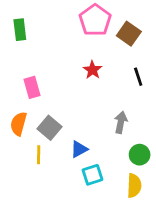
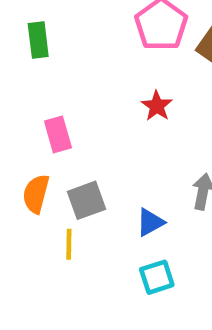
gray square: (49, 128) -> (86, 200), turned 30
blue triangle: (79, 149) -> (150, 222), moved

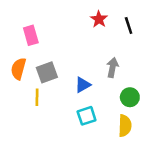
red star: (157, 106) -> (99, 19), moved

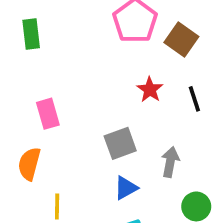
gray square: (47, 72) -> (120, 143), moved

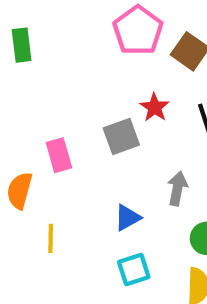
pink rectangle: (48, 114) -> (59, 155), moved
gray square: (120, 143) -> (121, 137), moved

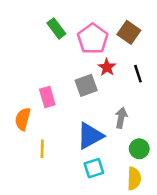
pink pentagon: (138, 31) -> (93, 39), moved
green rectangle: (22, 45) -> (56, 28), moved, turned -30
blue triangle: (128, 218) -> (90, 136), size x1.6

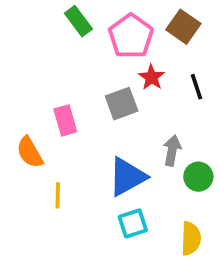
orange semicircle: (23, 119) -> (30, 152), turned -45
green circle: (139, 149) -> (198, 177), moved

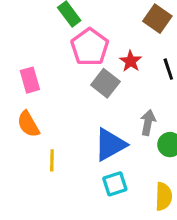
pink pentagon: (131, 36) -> (90, 47), moved
gray square: (122, 104) -> (105, 83), turned -32
pink rectangle: (65, 120) -> (30, 80), moved

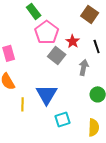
gray arrow: (148, 123) -> (84, 67), moved
blue triangle: (110, 145) -> (47, 94), moved, turned -30

